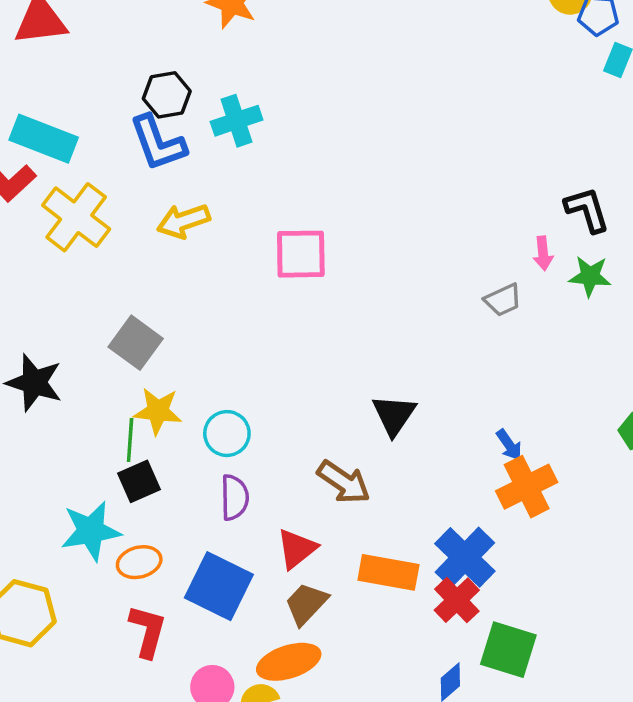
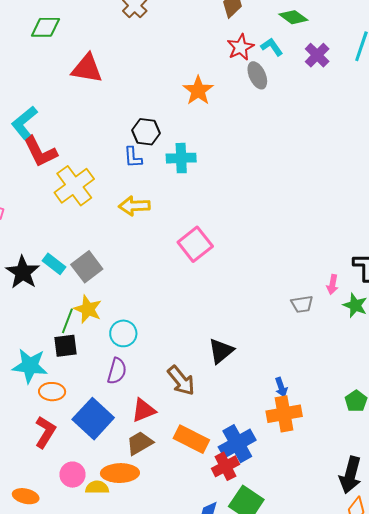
cyan rectangle: (44, 139) -> (54, 264), moved, size x0.6
blue L-shape: (158, 143) -> (133, 157), size x0.6
pink square: (301, 254) -> (195, 244), turned 36

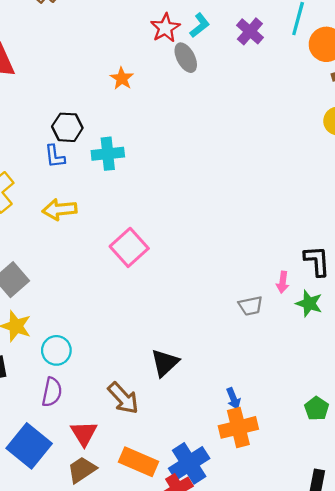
cyan L-shape: (272, 47) -> (200, 25), turned 90
orange star: (198, 91) -> (122, 78), size x0.7
red triangle: (143, 410) -> (84, 433), turned -36

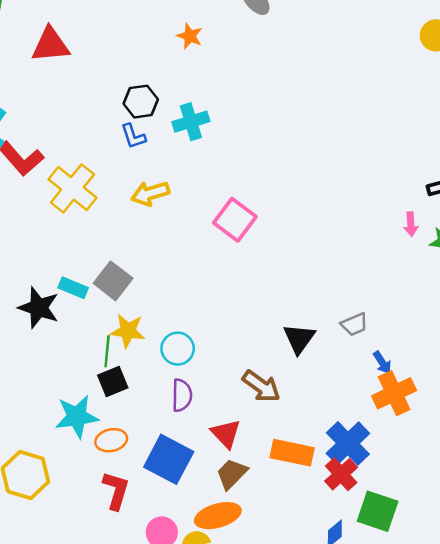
gray trapezoid: (251, 306) -> (354, 324), moved

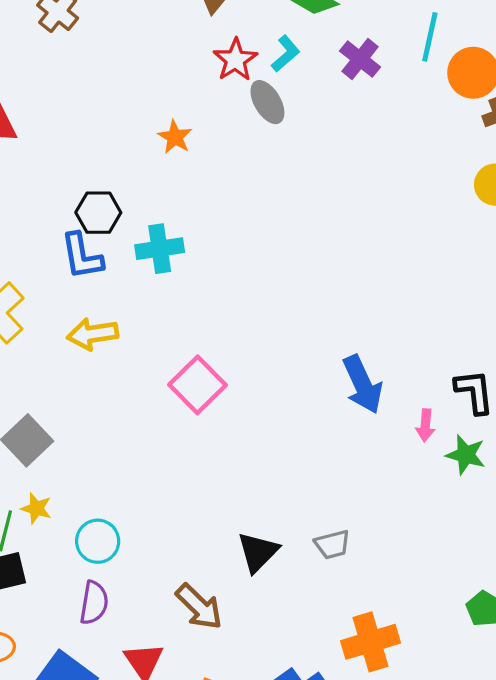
blue L-shape: (133, 136) -> (82, 256), size x1.4
yellow star: (128, 331) -> (36, 508), size x0.7
blue arrow: (382, 363) -> (363, 384), moved, size x1.8

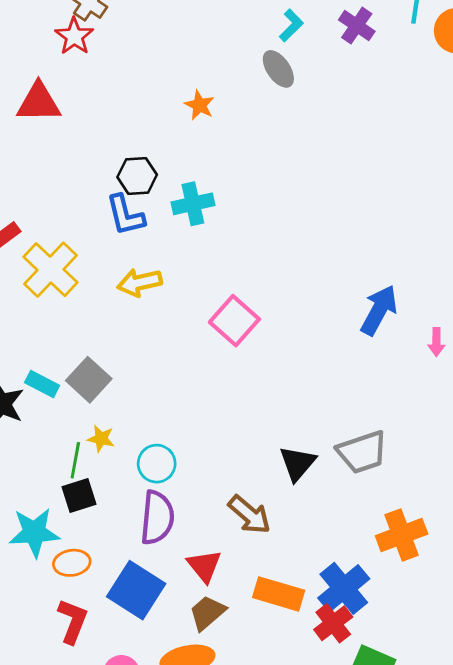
red star: (235, 60) -> (74, 36), moved
blue arrow: (363, 384) -> (379, 310), turned -123
gray trapezoid: (332, 544) -> (362, 452), size x1.6
purple semicircle: (94, 603) -> (157, 518), size x1.4

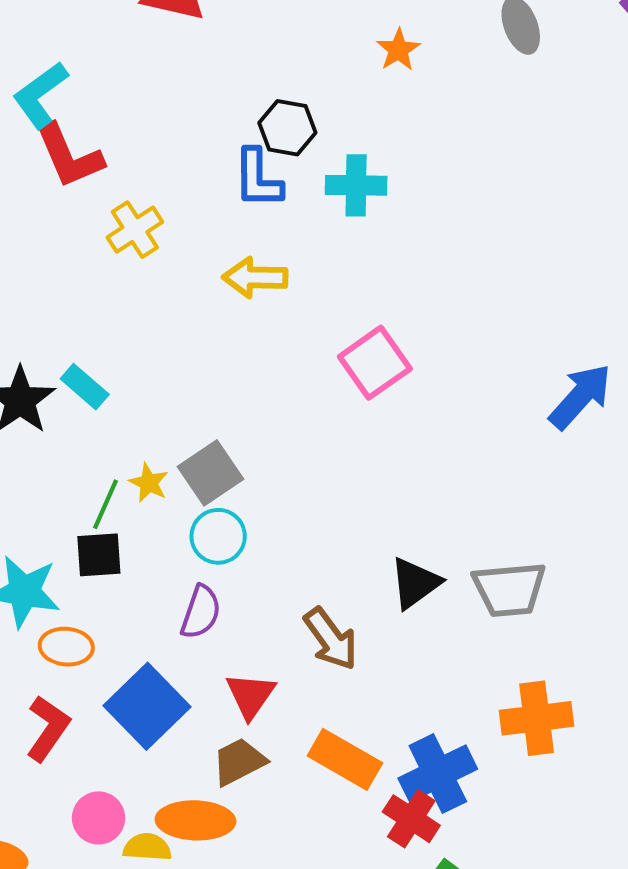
yellow cross: (51, 270) -> (135, 230), size x0.7
gray square: (89, 380) -> (211, 473), moved
purple semicircle: (157, 518) -> (201, 612), size x0.7
red cross: (333, 623) -> (411, 819), turned -33

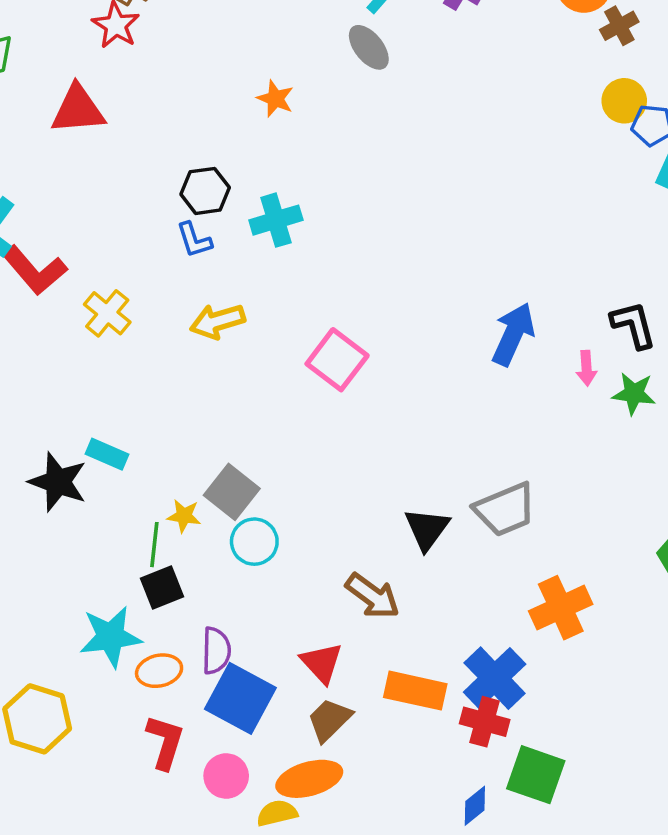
blue L-shape: (258, 179) -> (194, 240), size x0.7
purple semicircle: (201, 612) -> (216, 651), moved
pink circle: (99, 818) -> (226, 776), moved

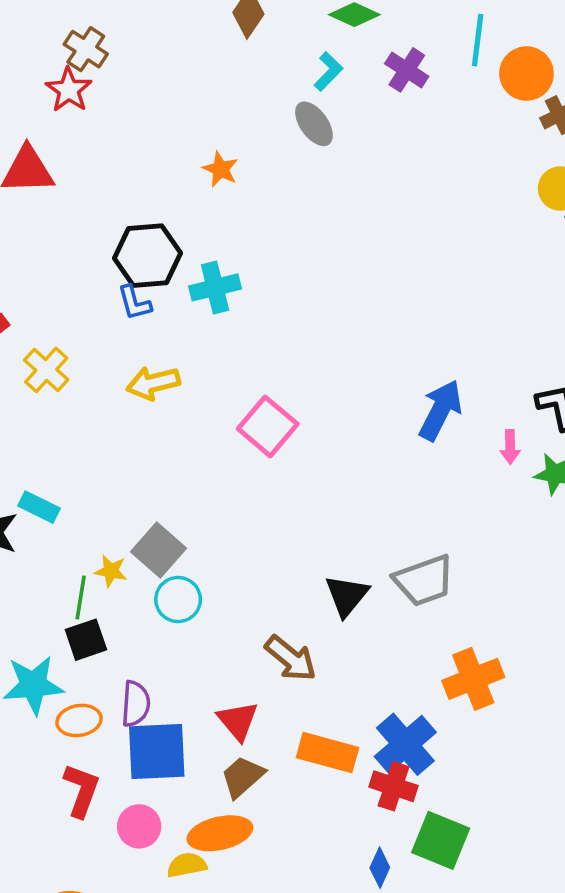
black hexagon: (205, 191) -> (148, 256), size x1.4
blue square: (240, 698) -> (157, 752), turned -34
blue diamond: (475, 806) -> (380, 868), turned -30

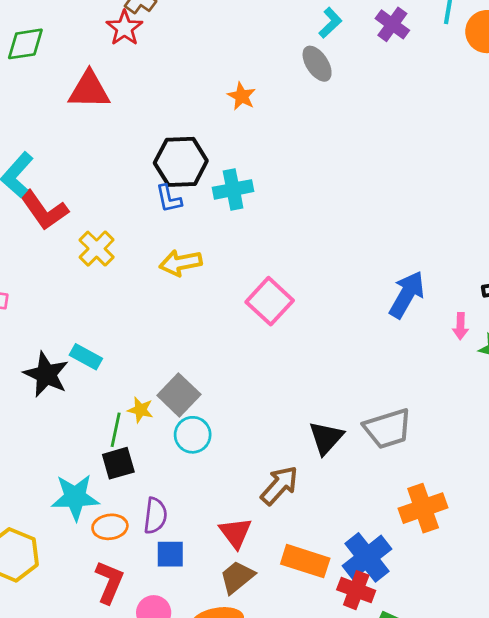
brown arrow: (291, 658) -> (279, 485), turned -90
blue square: (157, 752) -> (170, 554), size x0.6

